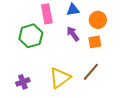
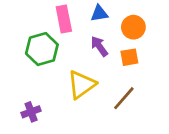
yellow triangle: (60, 78) -> (82, 85), moved

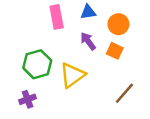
green hexagon: (42, 49) -> (37, 64), moved
orange square: (129, 57) -> (115, 51), turned 35
brown line: (124, 98) -> (124, 93), moved

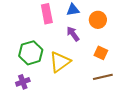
orange square: (115, 51) -> (101, 53), moved
brown line: (124, 93) -> (103, 77), turned 36

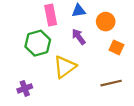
green hexagon: (31, 53) -> (38, 43), moved
orange square: (101, 53) -> (116, 47), moved

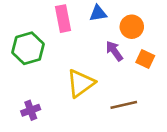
purple arrow: (79, 37) -> (114, 51), moved
green hexagon: (38, 43) -> (28, 48), moved
brown line: (111, 83) -> (124, 105), moved

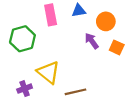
yellow triangle: (81, 83) -> (48, 72), moved, turned -45
brown line: (124, 105) -> (75, 92), moved

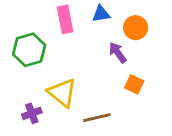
orange square: (117, 47) -> (134, 84), moved

